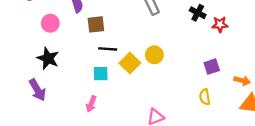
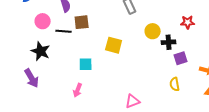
black cross: (198, 13) -> (169, 42), moved, turned -32
black line: (108, 49) -> (64, 31), moved
yellow circle: (154, 55) -> (153, 31), moved
yellow square: (130, 63) -> (114, 45), moved, turned -30

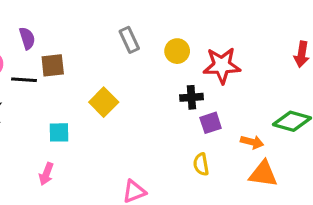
red star: (188, 22) -> (222, 65), size x1.6
yellow circle: (153, 31) -> (177, 51), moved
yellow square: (114, 45) -> (104, 102), turned 30

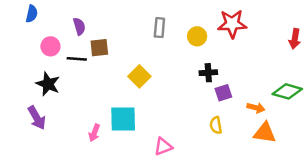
gray rectangle: (129, 40) -> (159, 28), turned 30
red star: (222, 65) -> (232, 24), moved
cyan square: (59, 132) -> (123, 119), moved, size x1.6

